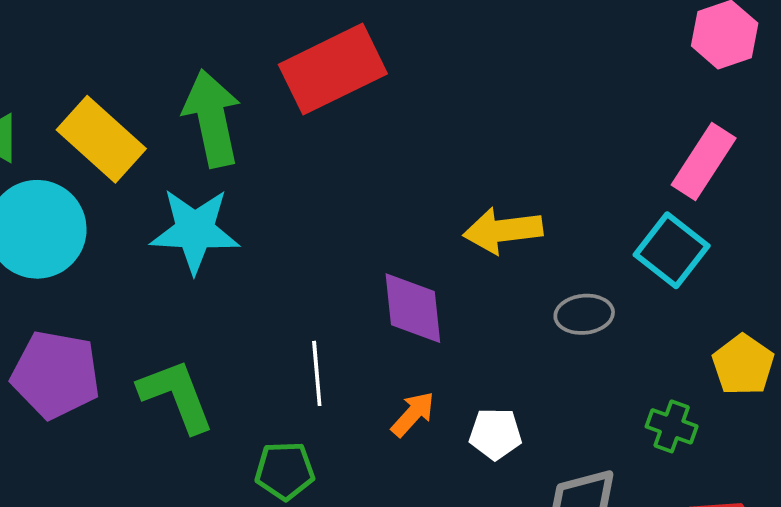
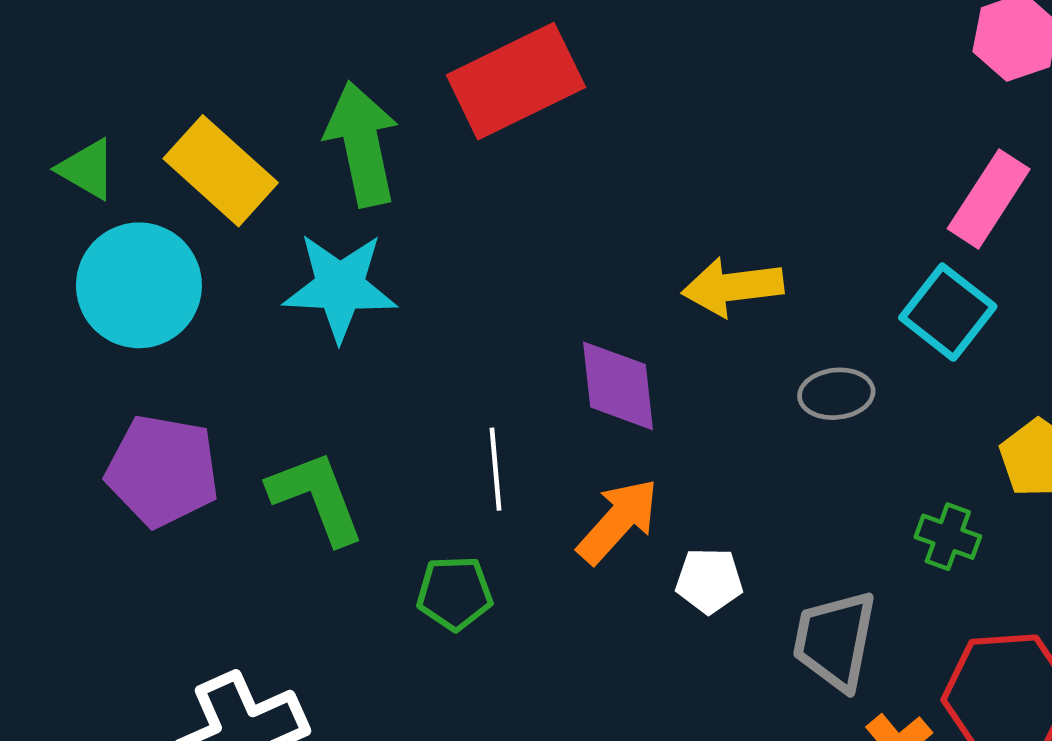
orange arrow: (413, 414) -> (618, 521), size x1.5
white pentagon: (495, 434) -> (709, 581), moved

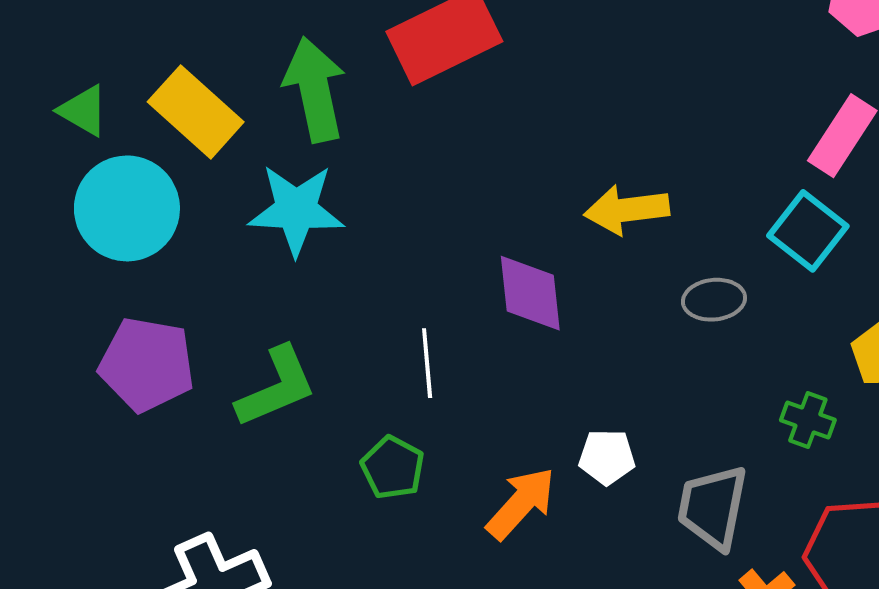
green L-shape: (316, 497) -> (276, 387), turned 88
orange arrow: (618, 521) -> (521, 503), moved
green pentagon: (455, 593) -> (393, 468), turned 30

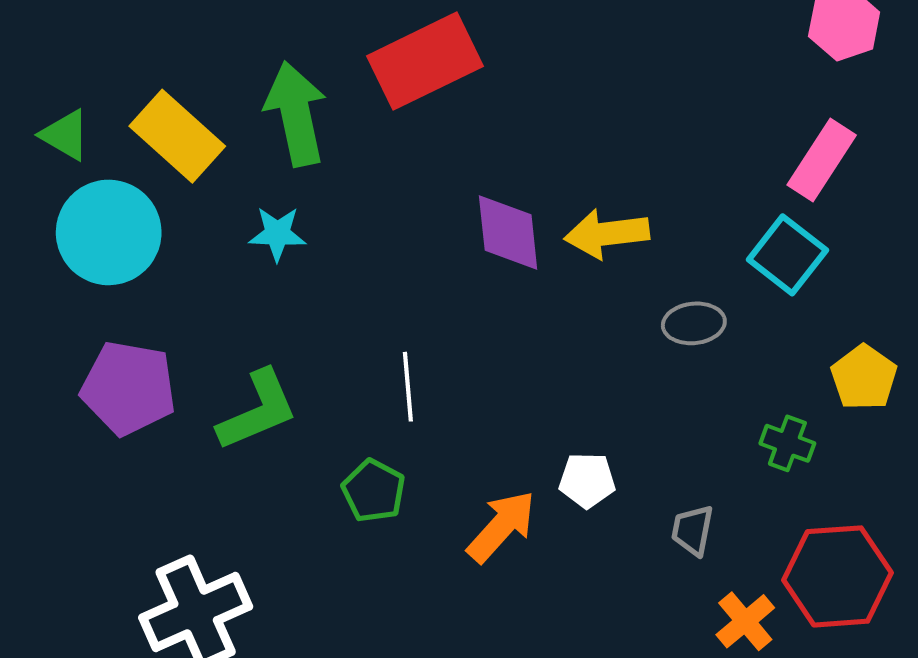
cyan star: (296, 210) -> (277, 234), size x0.6
purple diamond: (530, 293) -> (508, 232), moved
gray trapezoid: (713, 507) -> (693, 530), size x0.6

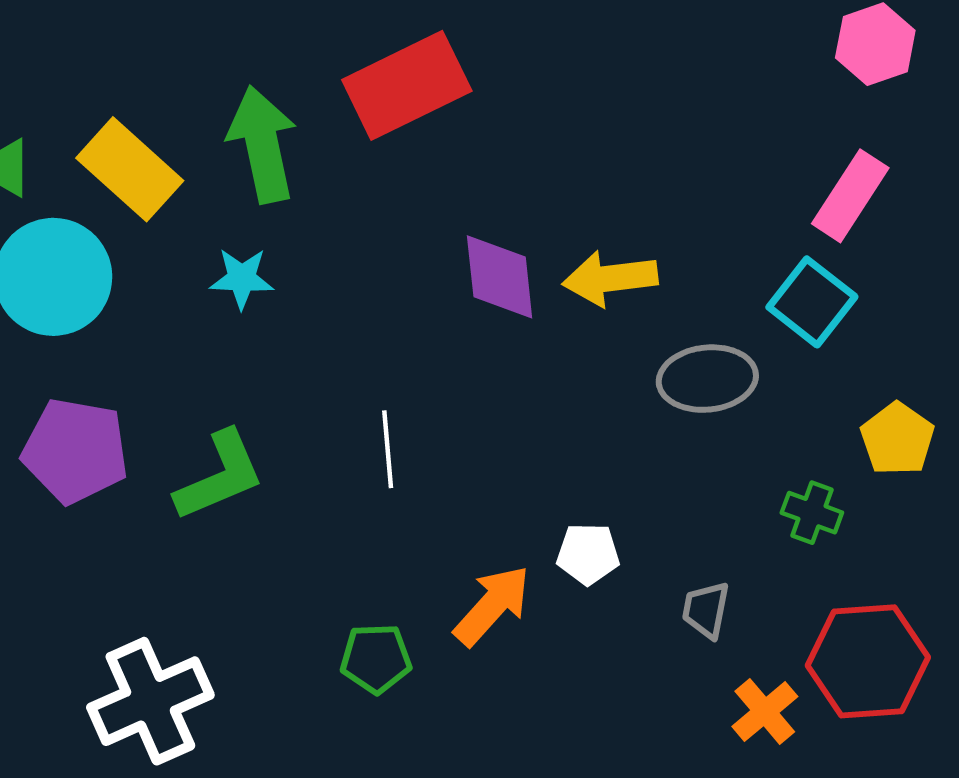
gray ellipse: (694, 323) -> (707, 379), size x1.4
green pentagon: (374, 491) -> (376, 658), moved, turned -30

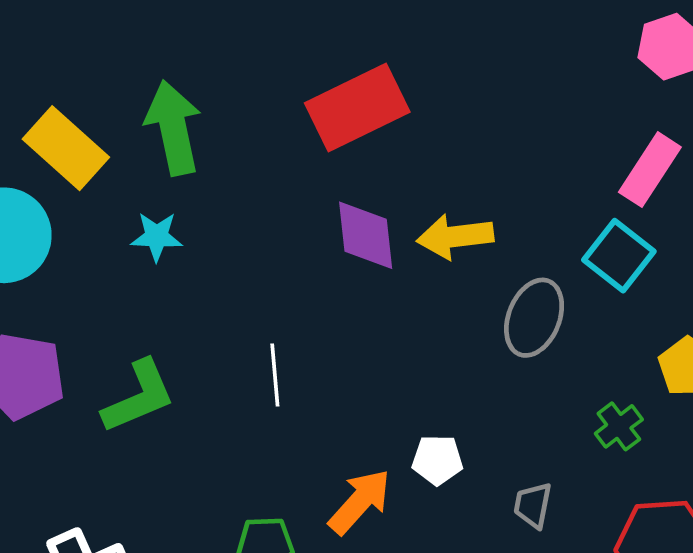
red rectangle: (407, 85) -> (357, 107), moved
gray ellipse: (707, 379) -> (534, 318), turned -62
green cross: (812, 513) -> (619, 426), turned 33

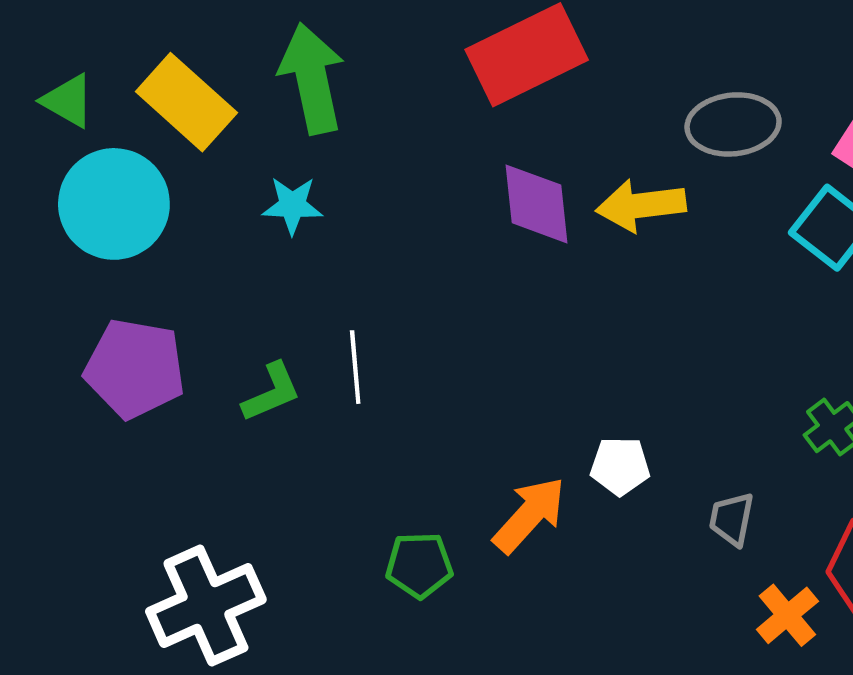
gray ellipse: (534, 318) -> (733, 124), moved, turned 62
white line: (275, 375) -> (355, 367), moved
green L-shape: (139, 397) -> (271, 392), size x0.7

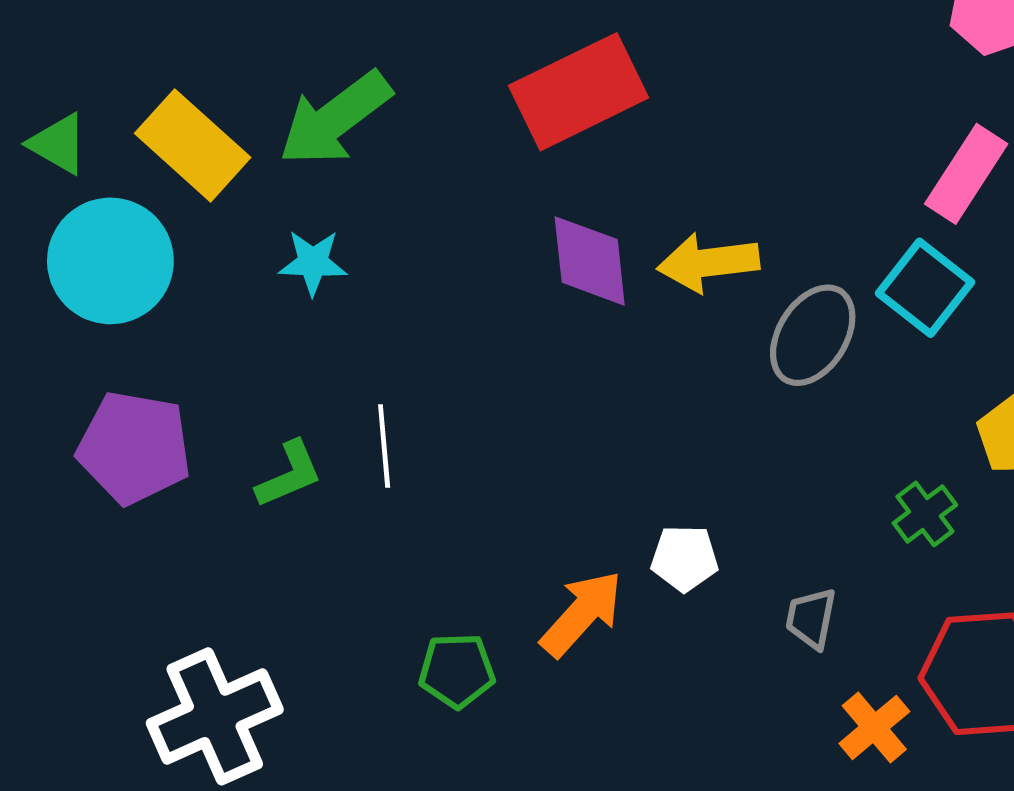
green arrow: (312, 78) -> (335, 119), turned -115
gray ellipse: (733, 124) -> (813, 335), moved, turned -52

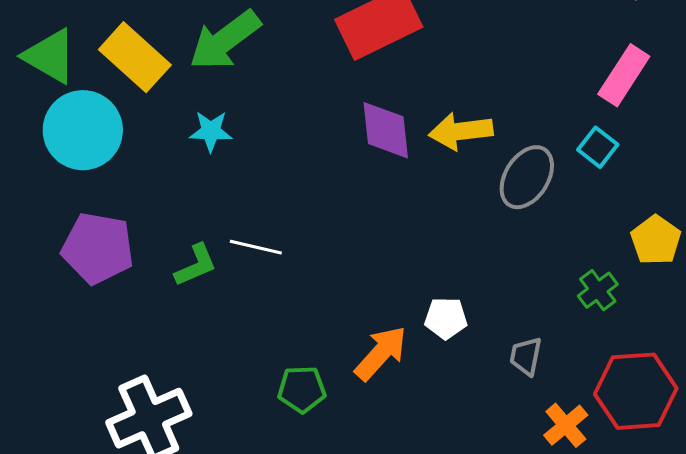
green triangle: (58, 144) -> (50, 56), size x1.4
cyan square: (925, 288) -> (598, 147), size x0.7
white line: (384, 446) -> (256, 247), turned -72

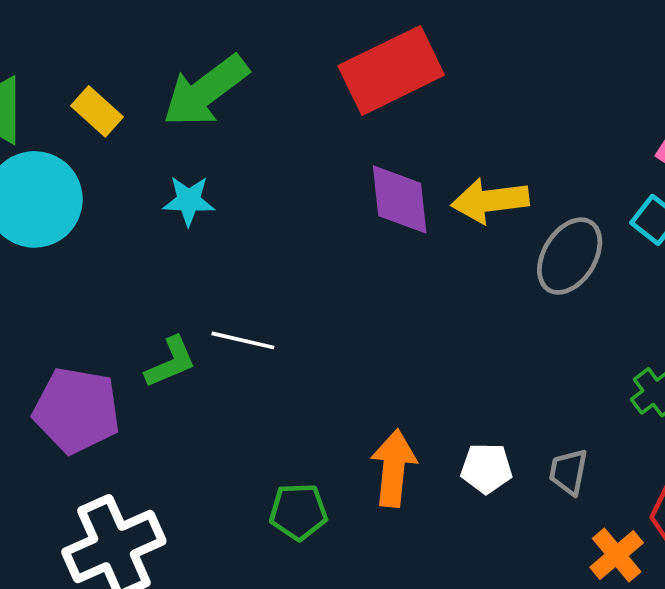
yellow rectangle: (135, 57) -> (97, 111), size x0.6
purple pentagon: (98, 248) -> (77, 410), moved
white pentagon: (446, 318) -> (486, 468), moved
orange arrow: (381, 353) -> (394, 468), turned -36

